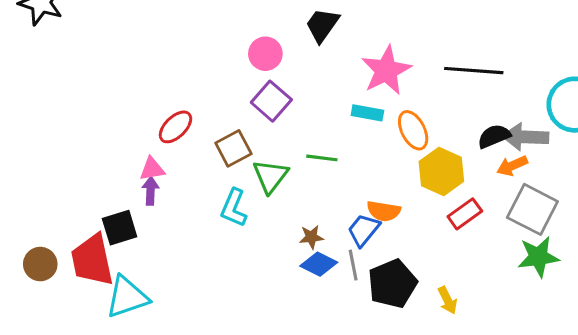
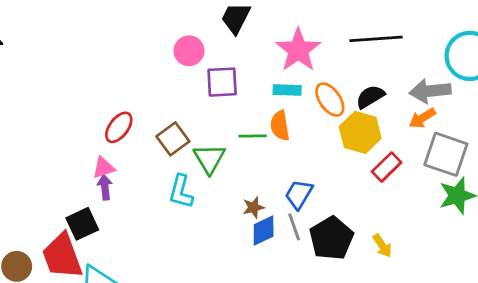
purple square: (271, 101) -> (222, 82), moved, turned -36
black semicircle: (494, 136) -> (370, 97), moved
orange semicircle: (384, 211) -> (280, 126), moved, turned 80
blue diamond: (319, 264) -> (264, 230), turned -44

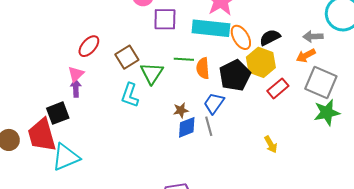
cyan rectangle: (287, 90) -> (211, 28), size x1.8
gray arrow: (430, 91) -> (313, 37), size x0.7
orange semicircle: (280, 126) -> (203, 68), moved
pink triangle: (103, 168) -> (76, 74), turned -30
black pentagon: (331, 238) -> (235, 75), moved

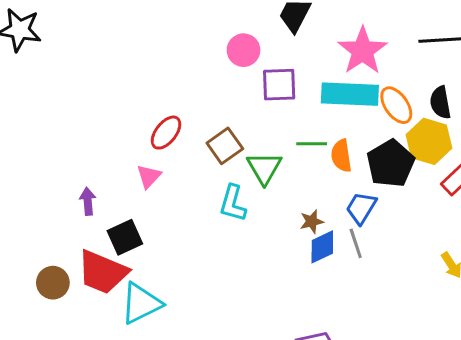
black semicircle: (270, 37) -> (440, 103), turned -70
purple arrow: (76, 88) -> (88, 201), moved
red trapezoid: (42, 135) -> (103, 272), turned -48

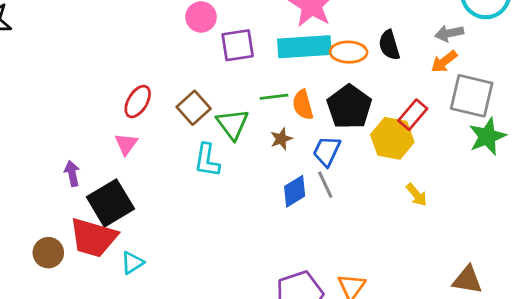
orange ellipse: (396, 105) -> (349, 52), turned -48
yellow hexagon: (429, 141) -> (392, 138), moved
brown star: (312, 222) -> (281, 139), moved
black square: (125, 237) -> (110, 203), size x1.4
cyan triangle: (141, 303) -> (132, 263), size x0.6

